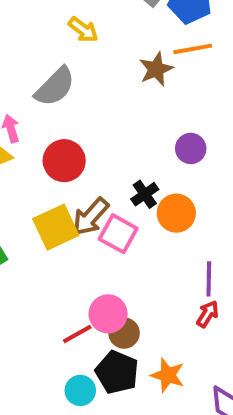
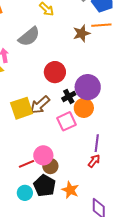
purple circle: (191, 148) -> (88, 87), moved, size x1.6
red circle: (64, 161) -> (55, 72), moved
pink square: (118, 234) -> (67, 121), moved, turned 30

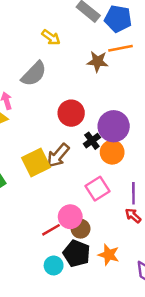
brown star: (82, 33) -> (98, 61), turned 30
pink square: (67, 121) -> (97, 189), moved
red arrow: (94, 161) -> (133, 216), turned -80

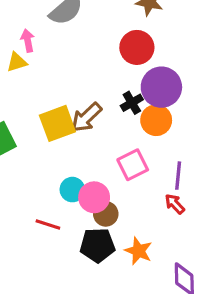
red circle: (71, 113) -> (137, 47), moved
red line: (51, 230) -> (48, 225), moved, turned 42
black pentagon: (77, 253) -> (97, 245), turned -30
cyan circle: (54, 265) -> (72, 190), moved

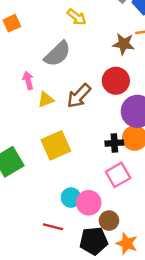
yellow triangle: (17, 62) -> (46, 100), moved
black cross: (132, 103) -> (114, 143), moved, turned 30
brown arrow: (86, 117) -> (79, 96), moved
brown circle: (106, 214) -> (109, 221), moved

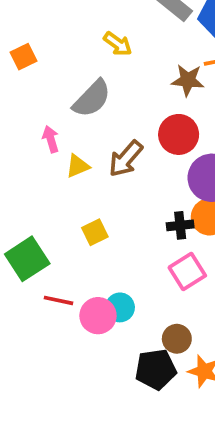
yellow square: (56, 145) -> (95, 232), size x0.6
pink circle: (89, 203) -> (98, 316), moved
red line: (53, 227) -> (58, 300), moved

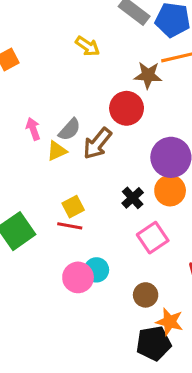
gray semicircle: (92, 99) -> (70, 130), moved, size x0.7
red circle: (179, 134) -> (127, 108), moved
black cross: (180, 225) -> (133, 198), moved, turned -35
red line: (58, 300) -> (70, 226), moved
black pentagon: (156, 369) -> (154, 343), moved

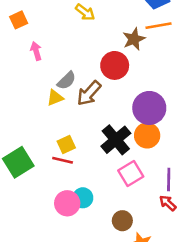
brown star: (148, 75) -> (134, 39), turned -30
pink arrow: (33, 129) -> (36, 51), moved
black cross: (133, 198) -> (116, 140), size x1.6

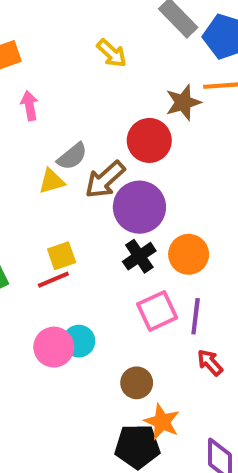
purple circle: (149, 108) -> (139, 207), moved
black cross: (116, 140) -> (139, 256), size x0.7
red line: (63, 160) -> (53, 280), turned -42
purple line: (169, 179) -> (196, 316), moved

